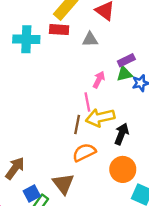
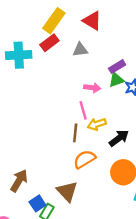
red rectangle: (59, 30) -> (49, 43), turned -36
pink arrow: (99, 80) -> (92, 88), turned 77
yellow arrow: (100, 118) -> (97, 124), size x0.7
black arrow: (122, 134) -> (119, 138), turned 36

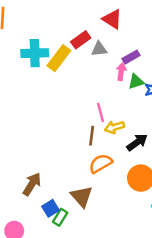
yellow rectangle: (54, 21) -> (59, 58), moved
red rectangle: (49, 43) -> (81, 40), moved
purple rectangle: (117, 67) -> (131, 57), moved
pink arrow: (92, 88) -> (121, 72), moved, turned -91

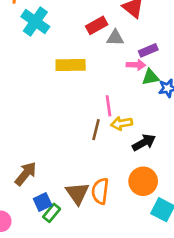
cyan cross: (35, 53) -> (35, 22), moved, turned 30
yellow rectangle: (59, 58) -> (71, 65), moved, turned 45
pink arrow: (121, 72) -> (136, 65), turned 77
orange semicircle: (101, 163) -> (100, 191), moved, turned -60

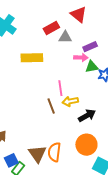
brown line: (96, 130) -> (51, 106), turned -35

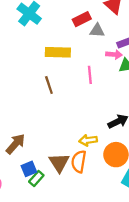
pink line: (60, 88) -> (90, 75), moved
yellow arrow: (70, 101) -> (88, 140), moved
brown line: (51, 106) -> (49, 85), moved

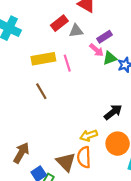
pink arrow: (114, 54) -> (96, 50), turned 48
pink line: (90, 75) -> (67, 63), moved

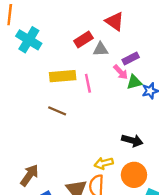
brown line: (41, 91) -> (57, 111), turned -42
black arrow: (113, 112) -> (132, 140), turned 48

